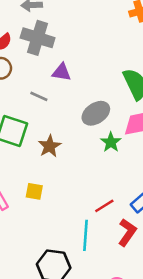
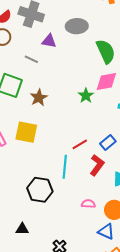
gray ellipse: (96, 113) -> (77, 26), moved, turned 30
yellow square: (34, 191) -> (26, 132), size x1.6

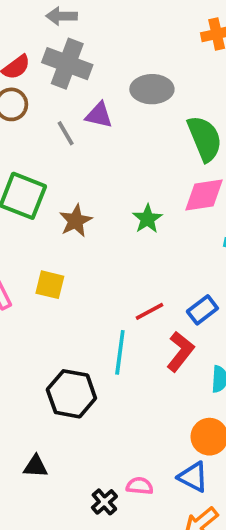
gray line: (31, 59) -> (66, 133), moved, turned 32
green star: (86, 96) -> (147, 219), moved
yellow square: (26, 132) -> (50, 285), size x0.7
pink semicircle: (88, 204) -> (140, 486), moved

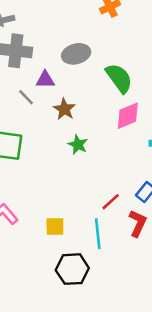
green star: (147, 219) -> (78, 145), moved
brown star: (76, 221) -> (64, 109), moved
yellow square: (50, 285) -> (55, 226), moved

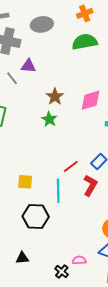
gray ellipse: (76, 54) -> (42, 24), moved
green semicircle: (119, 78) -> (85, 42), moved, turned -70
brown star: (64, 109) -> (55, 97), moved

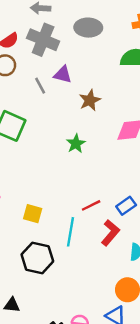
brown star: (55, 97) -> (90, 100), moved

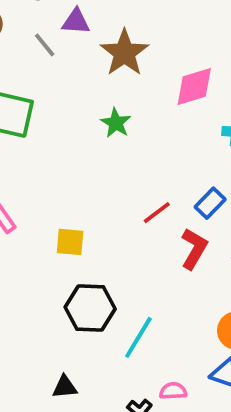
brown star: (90, 100) -> (124, 53), size x1.4
cyan line: (71, 232) -> (138, 337), moved, turned 32

